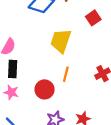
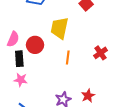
red circle: (45, 89) -> (35, 45), moved

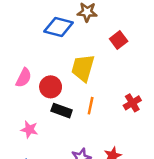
black rectangle: (19, 59) -> (62, 111), moved, turned -70

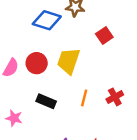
red circle: (51, 87) -> (37, 63), moved
orange line: (91, 106) -> (84, 98), moved

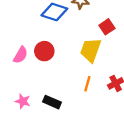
yellow trapezoid: (69, 61) -> (91, 50), moved
black rectangle: (46, 101) -> (52, 102), moved

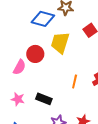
yellow trapezoid: (91, 50) -> (60, 43), moved
pink semicircle: (21, 55) -> (19, 67), moved

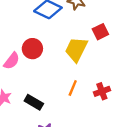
yellow trapezoid: (60, 43) -> (76, 49), moved

